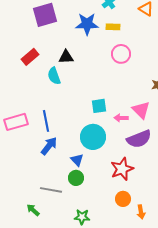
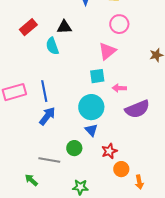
pink triangle: (141, 110) -> (107, 51), moved, turned 36
blue triangle: (77, 160) -> (91, 130), moved
red star: (122, 169) -> (109, 151), moved, size x0.7

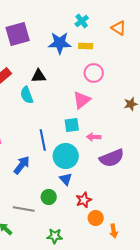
blue line: (44, 91) -> (43, 140), moved

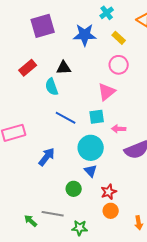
yellow rectangle: (86, 46) -> (119, 38), moved, turned 40
blue line: (43, 140) -> (66, 118), moved, turned -50
gray line: (24, 209) -> (53, 214), moved
orange circle: (96, 218) -> (111, 211), moved

